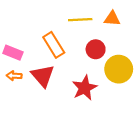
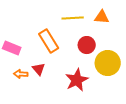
orange arrow: (14, 76) -> (21, 74), moved
red triangle: (43, 76) -> (39, 69), size x0.6

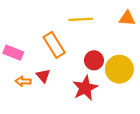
orange triangle: (102, 17) -> (127, 18), moved
red circle: (87, 45) -> (94, 60), moved

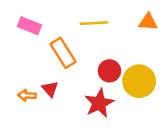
pink rectangle: (13, 53) -> (29, 26), moved

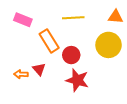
red circle: (109, 71) -> (71, 55), moved
yellow circle: (139, 81) -> (109, 45), moved
red star: (99, 103) -> (77, 80), turned -30

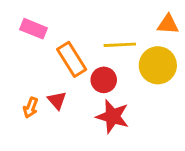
yellow line: (73, 18) -> (120, 45), moved
orange arrow: (21, 74) -> (31, 108), turned -72

